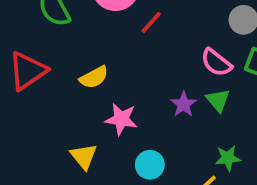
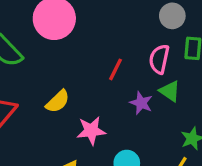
red line: (151, 22) -> (115, 69), moved
pink semicircle: (216, 63) -> (159, 59), turned 80

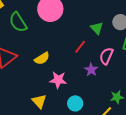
pink semicircle: (159, 59) -> (106, 56), moved
green triangle: (170, 91) -> (97, 28), moved

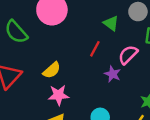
pink semicircle: (106, 56) -> (128, 55), turned 30
pink star: (58, 80) -> (59, 95), moved

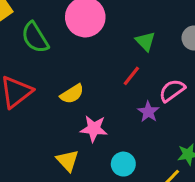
green triangle: (111, 23) -> (145, 41), moved
pink star: (59, 95) -> (94, 129), moved

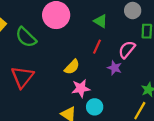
yellow semicircle: (72, 94) -> (72, 67), moved
cyan circle: (123, 164) -> (95, 107), moved

